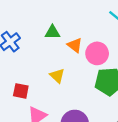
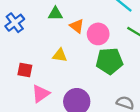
yellow triangle: (57, 76) -> (60, 55), turned -35

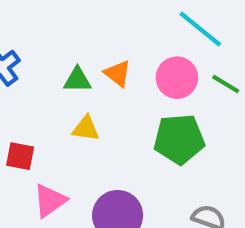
green triangle: (55, 14) -> (77, 80), moved
pink circle: (98, 34) -> (177, 78), moved

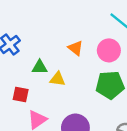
green triangle: (77, 80) -> (40, 67), moved

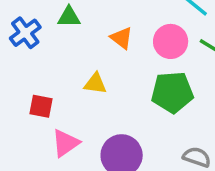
green triangle: (40, 67) -> (69, 17), moved

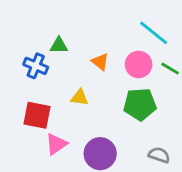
blue cross: (25, 33) -> (36, 66), moved, turned -30
red square: (41, 106) -> (37, 115), size x1.5

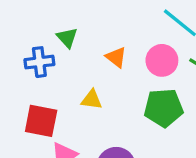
green triangle: (59, 45) -> (67, 38), turned 48
blue cross: (36, 66) -> (39, 62), turned -30

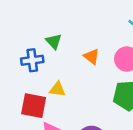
yellow triangle: (92, 100) -> (57, 89), moved

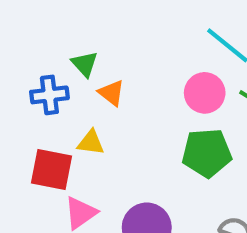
orange triangle: (91, 56) -> (112, 93), moved

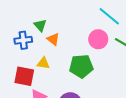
green pentagon: (207, 153) -> (81, 66), moved

